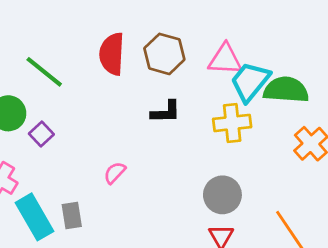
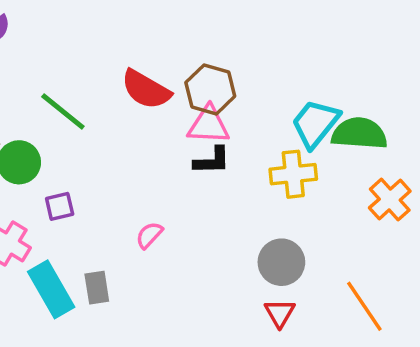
red semicircle: (112, 54) -> (146, 89), turned -63
pink triangle: (225, 59) -> (209, 125), moved
purple square: (41, 134) -> (60, 206), moved, turned 30

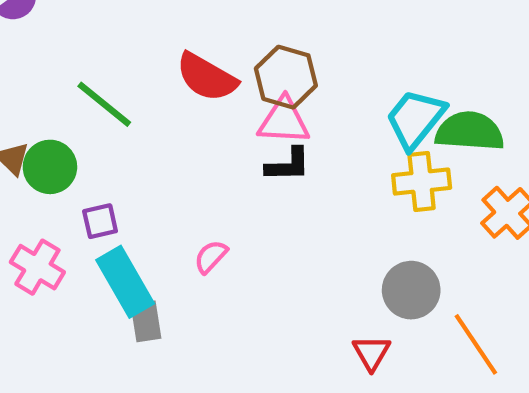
yellow cross: (293, 174) -> (422, 182), moved
gray circle: (281, 262) -> (411, 290), moved
cyan rectangle: (51, 289) -> (125, 282), moved

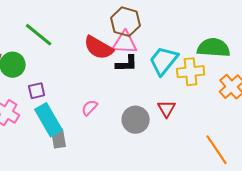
red semicircle: (207, 77) -> (99, 48), moved
cyan trapezoid: (415, 119) -> (164, 61), moved
gray circle: (411, 290) -> (136, 120), moved
red triangle: (371, 353) -> (167, 109), moved

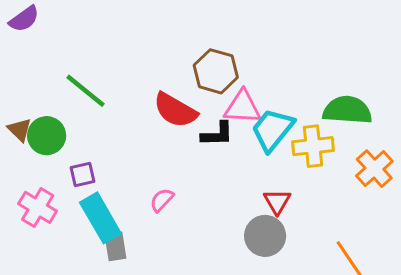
pink triangle: (125, 43) -> (243, 107), moved
gray circle: (136, 120) -> (265, 236), moved

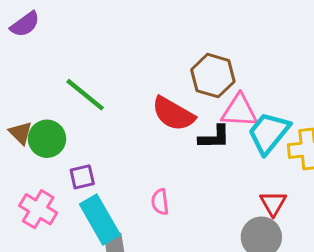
pink semicircle: (162, 200) -> (160, 202), turned -50

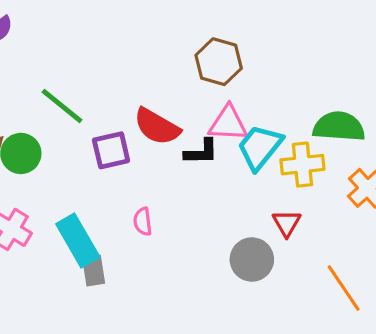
brown hexagon: (213, 76) -> (219, 62), moved
purple square: (82, 177) -> (111, 150), moved, size x1.4
red triangle: (273, 203) -> (287, 223), moved

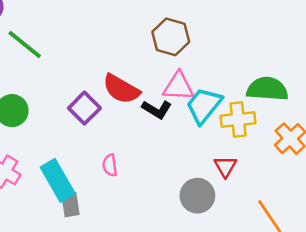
green line: (62, 106) -> (25, 45), moved
purple square: (111, 150) -> (84, 108), turned -32
black L-shape: (201, 152) -> (157, 109), turned 32

